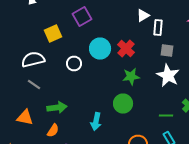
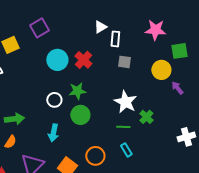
white circle: (74, 64) -> (54, 100), moved
green star: (131, 76) -> (77, 91), moved
white star: (168, 76) -> (125, 102), moved

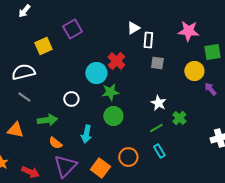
cyan circle: (57, 60) -> (96, 73), moved
white circle: (54, 100) -> (71, 99), moved
white star: (125, 102) -> (158, 103), size x0.7
green line: (123, 127) -> (156, 128), turned -32
orange semicircle: (10, 142) -> (55, 143), moved, turned 96

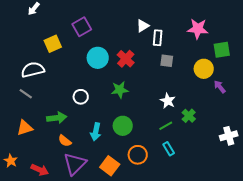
cyan circle: (96, 73) -> (98, 58), moved
gray line: (24, 97) -> (26, 94), moved
green circle: (113, 116) -> (123, 126), moved
orange triangle: (15, 130) -> (25, 128), turned -30

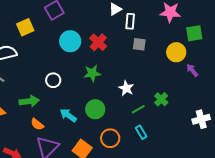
white star: (168, 101) -> (126, 88), moved
cyan arrow: (96, 132) -> (68, 115), turned 114

